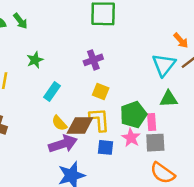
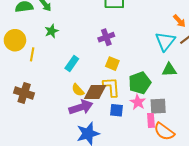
green star: (35, 60) -> (51, 31), moved
pink rectangle: (152, 122) -> (151, 120), moved

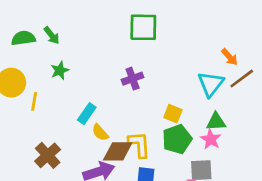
yellow square: (112, 64) -> (173, 114), moved
yellow semicircle: (78, 90) -> (100, 132), moved
brown cross: (24, 93) -> (48, 155), moved, turned 30
pink star: (138, 102) -> (211, 139), moved

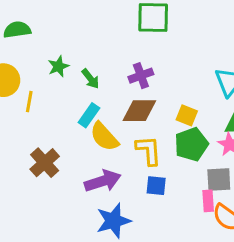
green arrow: (52, 35) -> (90, 79), moved
yellow semicircle: (100, 132) -> (104, 137), size x1.5
brown diamond: (118, 151) -> (139, 111), moved

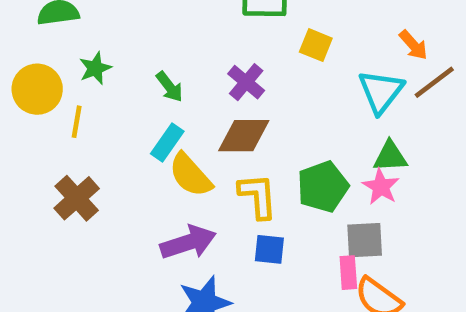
green star: (58, 66) -> (95, 68), moved
purple cross: (141, 76) -> (246, 82), turned -30
yellow square: (187, 115) -> (316, 45), moved
brown cross: (45, 163) -> (77, 198), moved

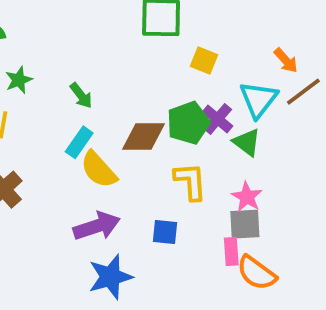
purple cross: (246, 82) -> (218, 119), moved
green triangle: (390, 156) -> (247, 142), moved, turned 40
green pentagon: (323, 187) -> (188, 123), moved
pink star: (381, 187) -> (247, 197), moved
yellow L-shape: (258, 196) -> (190, 181), moved

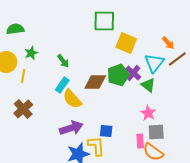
yellow square: (204, 60) -> (126, 43), size x1.5
yellow L-shape: (190, 181) -> (96, 146), moved
gray square: (245, 224) -> (156, 132), moved

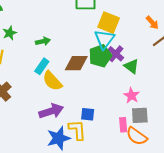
green arrow: (63, 61) -> (43, 41), turned -64
cyan triangle: (154, 63) -> (104, 39), moved

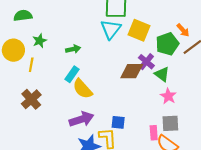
cyan triangle: (104, 39) -> (111, 29), moved
green pentagon: (100, 56) -> (167, 44), moved
brown diamond: (76, 63) -> (132, 71), moved
pink star: (131, 96) -> (168, 96), moved

